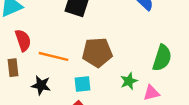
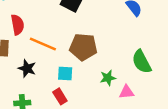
green semicircle: (162, 58) -> (142, 62), turned 125

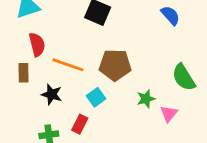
cyan square: (65, 74) -> (96, 97), turned -35
pink triangle: (127, 92) -> (169, 114), turned -42
red rectangle: (60, 96) -> (80, 124), moved, turned 63

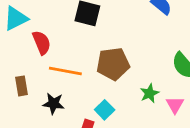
red semicircle: (37, 45) -> (42, 43), moved
cyan square: (96, 97) -> (105, 110), moved

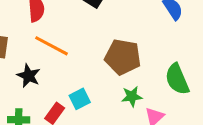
brown pentagon: (113, 64) -> (123, 57), moved

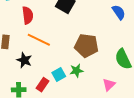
green star: (132, 96) -> (76, 71), moved

